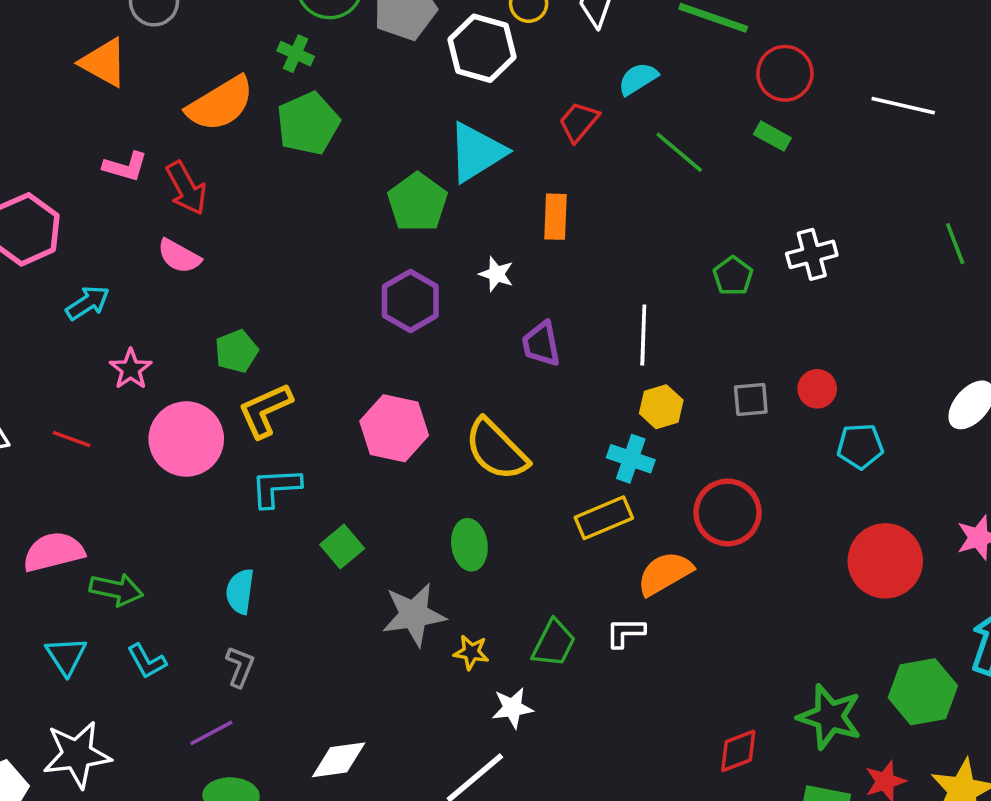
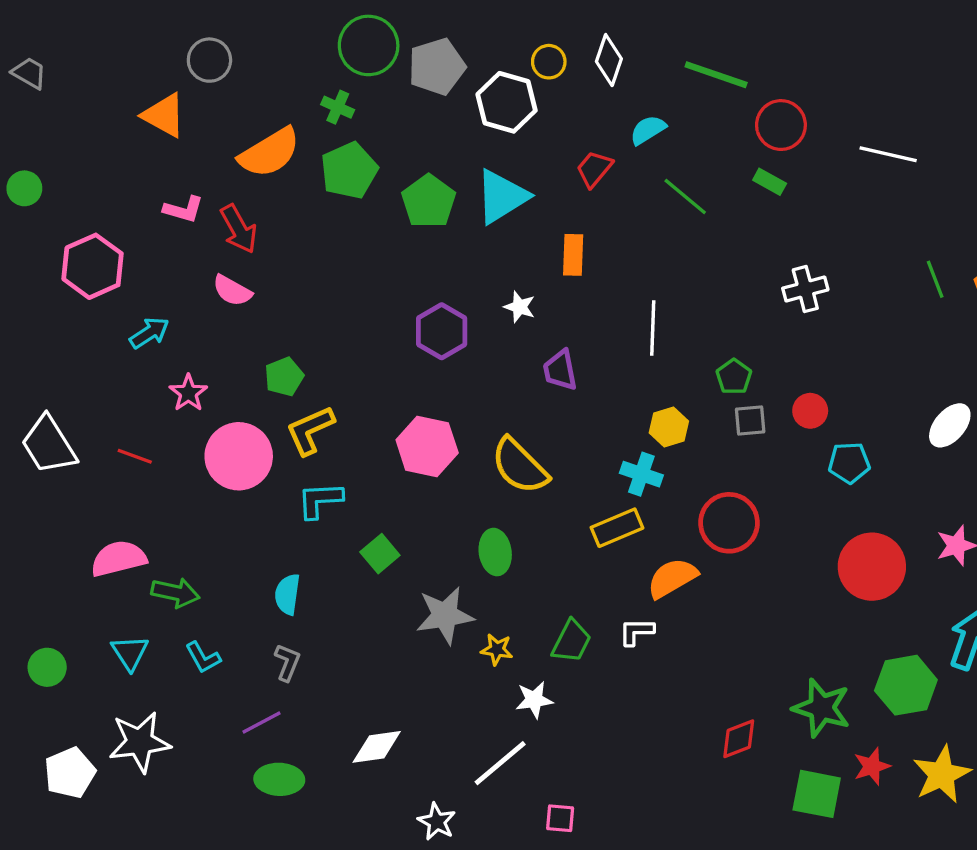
green pentagon: (417, 202) -> (429, 201), moved
green pentagon: (733, 276) -> (734, 377), moved
white line: (643, 335) -> (653, 328), moved

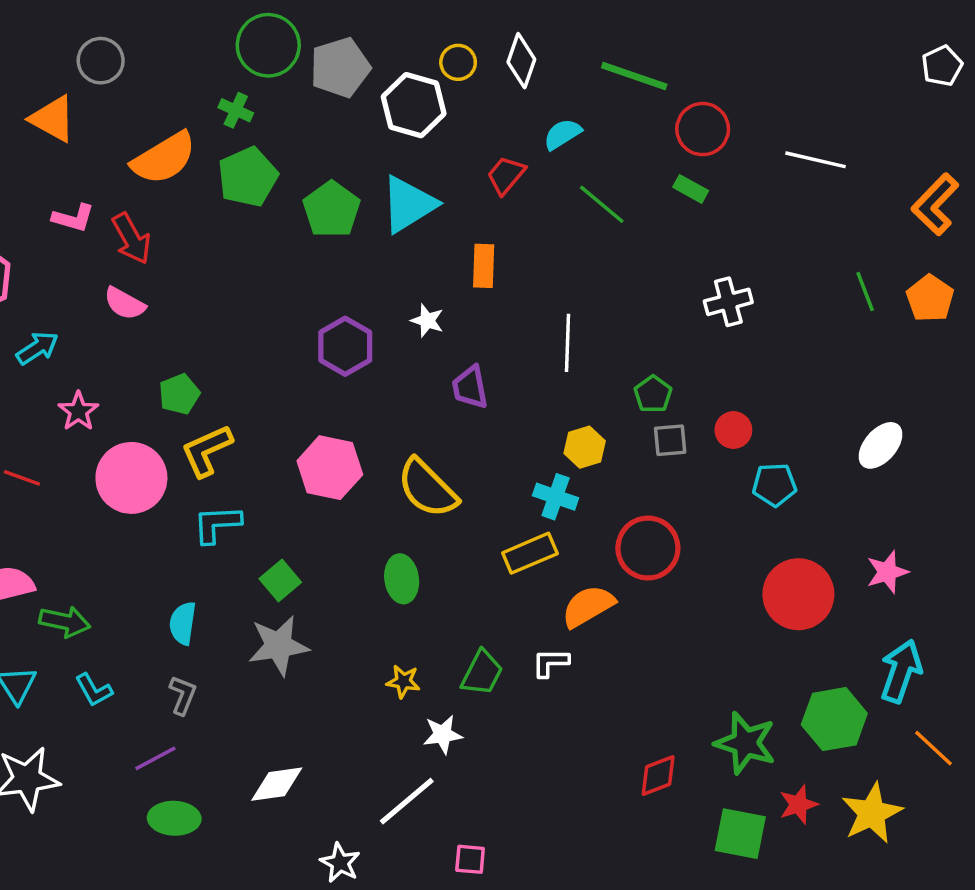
gray star: (445, 615) -> (278, 646), moved

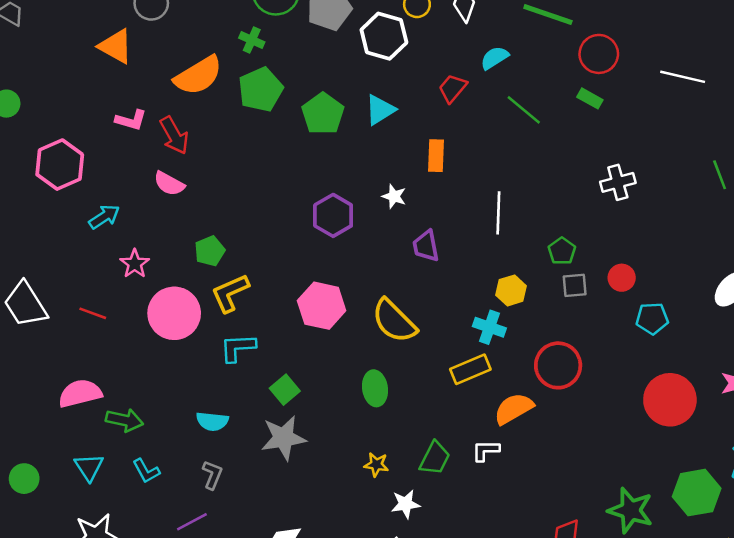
cyan triangle: (408, 204) -> (380, 110), size x0.7
cyan semicircle: (183, 623) -> (212, 421), turned -92

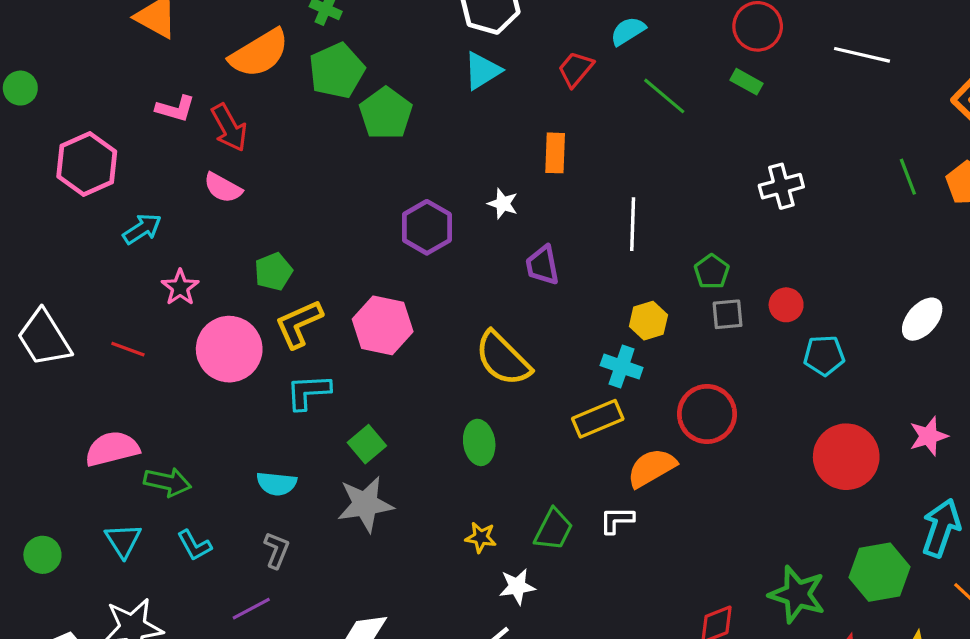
cyan triangle: (380, 110) -> (482, 71), moved
green pentagon: (323, 114) -> (386, 113), moved
pink hexagon: (322, 306) -> (383, 325), moved

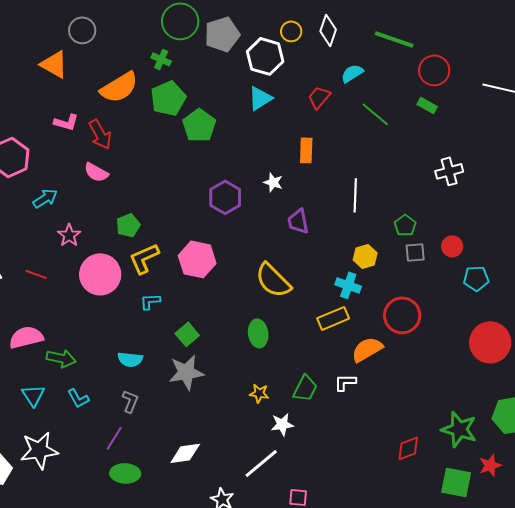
cyan L-shape: (308, 392) -> (150, 301), size x0.7
purple line: (251, 609) -> (114, 438), turned -30

